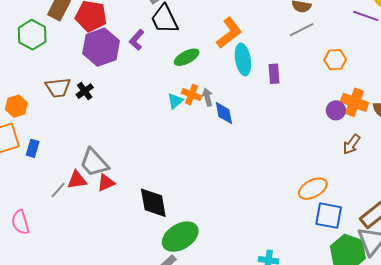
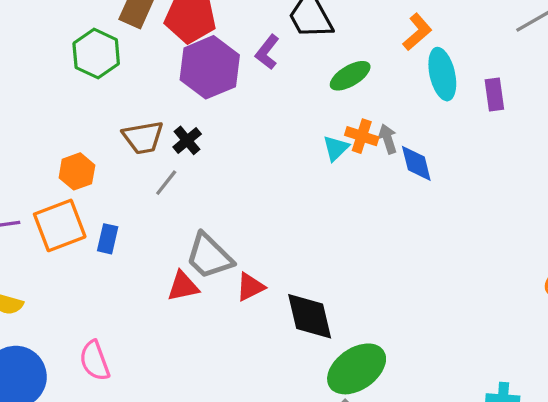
orange L-shape: (229, 33) -> (417, 32), size x0.7
red triangle: (106, 183) -> (250, 287), moved
gray line: (58, 190) -> (166, 183), moved

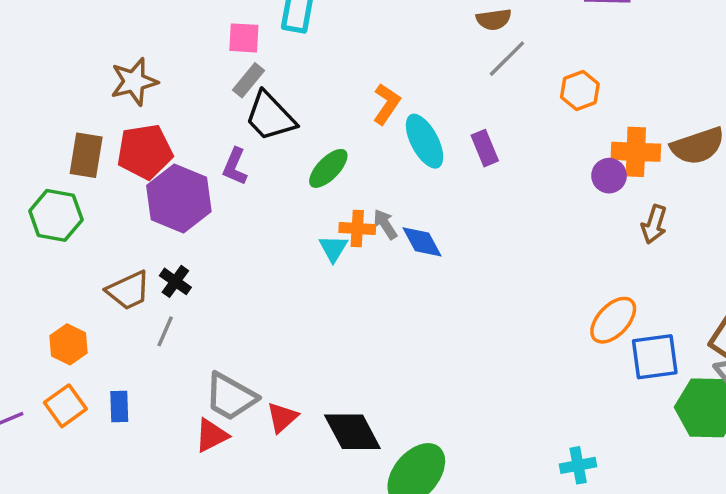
orange square: (60, 225) -> (65, 406), size x0.7

